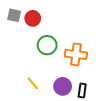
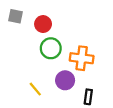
red circle: (33, 18) -> (43, 24), moved
purple circle: (63, 86) -> (65, 80), moved

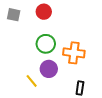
red circle: (43, 24) -> (44, 12), moved
purple circle: (65, 80) -> (49, 69), moved

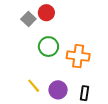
gray square: (14, 15) -> (28, 19), moved, turned 32
purple circle: (49, 69) -> (58, 90), moved

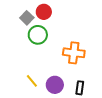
green circle: (48, 47) -> (38, 35), moved

